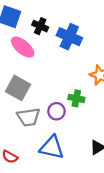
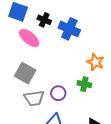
green cross: (76, 98) -> (84, 84), moved

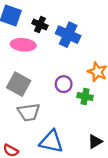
pink ellipse: (29, 38) -> (23, 45), turned -35
purple circle: (58, 93) -> (64, 84), moved

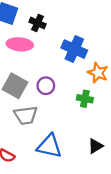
blue cross: (68, 35) -> (74, 49), moved
purple circle: (64, 84) -> (46, 86), moved

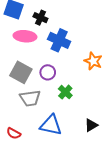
blue cross: (74, 49) -> (59, 40), moved
green cross: (85, 99) -> (65, 92), moved, turned 32

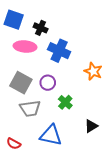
black triangle: (91, 125) -> (91, 126), moved

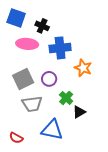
blue cross: (59, 51) -> (60, 48), turned -30
orange star: (93, 71) -> (83, 68), moved
gray square: (21, 83) -> (23, 79), turned 35
black triangle: (91, 126) -> (79, 112), moved

